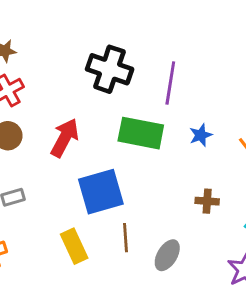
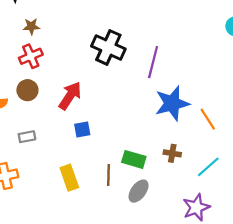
green rectangle: (141, 133) -> (134, 159), moved, size x0.7
blue star: (201, 135) -> (172, 103), size x2.0
blue square: (101, 192) -> (82, 129), moved, size x0.5

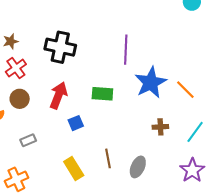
black cross: (108, 47) -> (60, 47), moved
green rectangle: (134, 159) -> (102, 94), moved

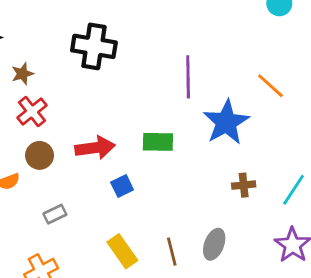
black cross: (60, 47) -> (94, 46), moved
orange line: (185, 90) -> (270, 86), moved
red arrow: (58, 95) -> (95, 148), turned 64
brown line: (108, 158) -> (172, 252), moved

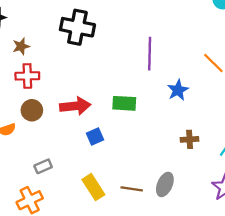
red cross: (32, 112) -> (27, 76), turned 35
blue star: (226, 122) -> (178, 90), size x0.6
gray rectangle: (55, 214) -> (43, 166), moved
brown line: (172, 252) -> (132, 189), turned -70

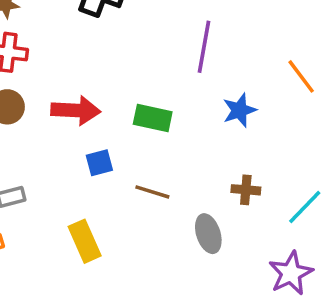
gray ellipse: (165, 184) -> (208, 234), moved, turned -50
brown line: (132, 189) -> (152, 192), moved

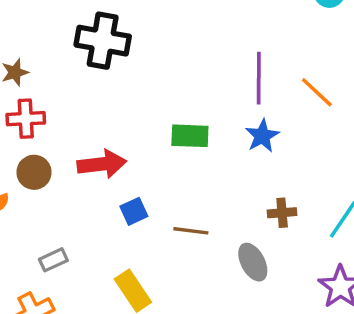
purple line: (204, 47) -> (259, 78), moved
green rectangle: (153, 118) -> (190, 136), moved

